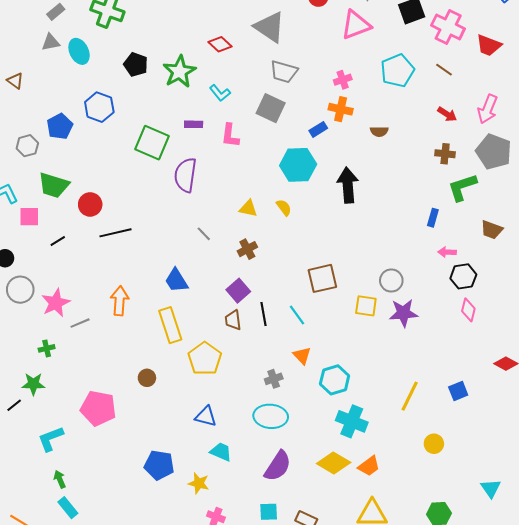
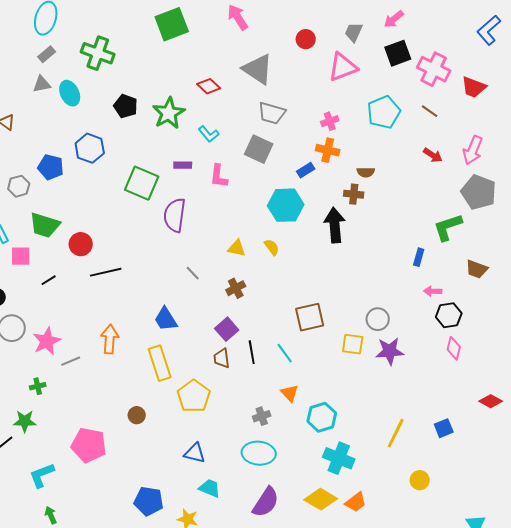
blue pentagon: (60, 126) -> (51, 167), turned -30
brown cross: (445, 154) -> (354, 194), moved

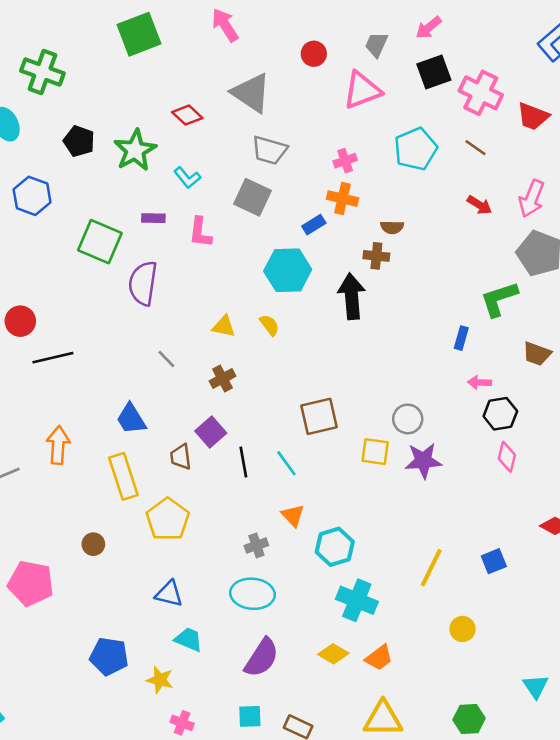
brown trapezoid: (222, 358) -> (181, 457), moved
yellow diamond: (321, 499) -> (333, 654), size x0.7

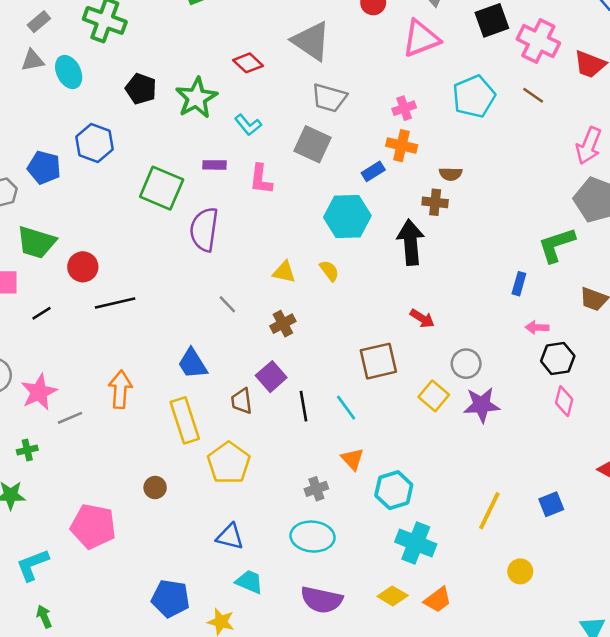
red arrow: (479, 205) -> (422, 318), moved
yellow square: (375, 452) -> (434, 396), turned 32
purple semicircle: (262, 658) -> (322, 600), turned 69

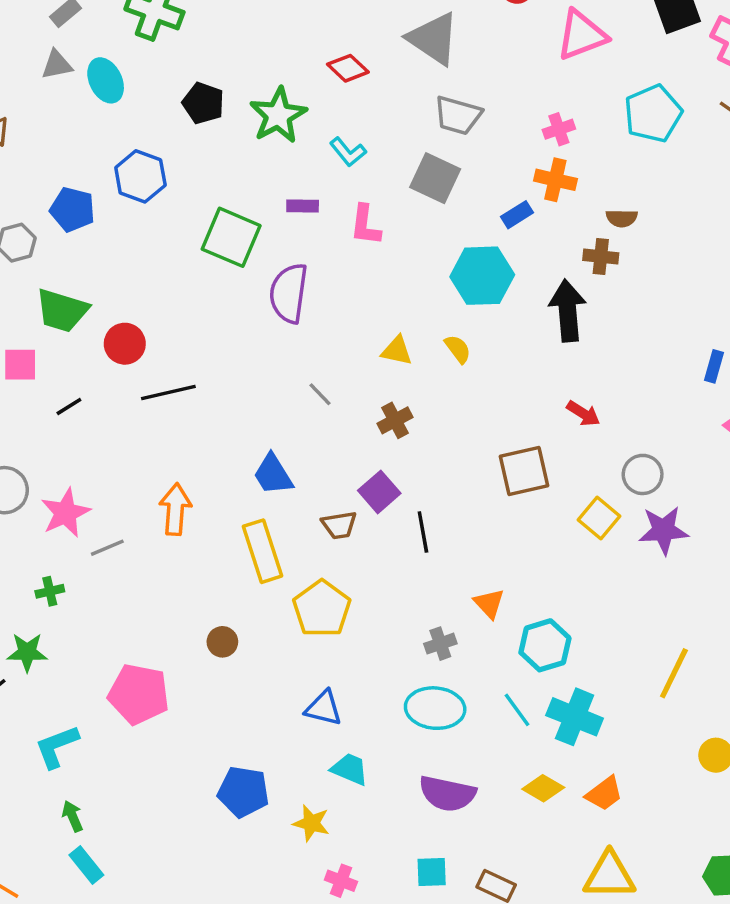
brown trapezoid: (242, 401) -> (339, 525), turned -92
cyan line: (346, 408) -> (517, 710), moved

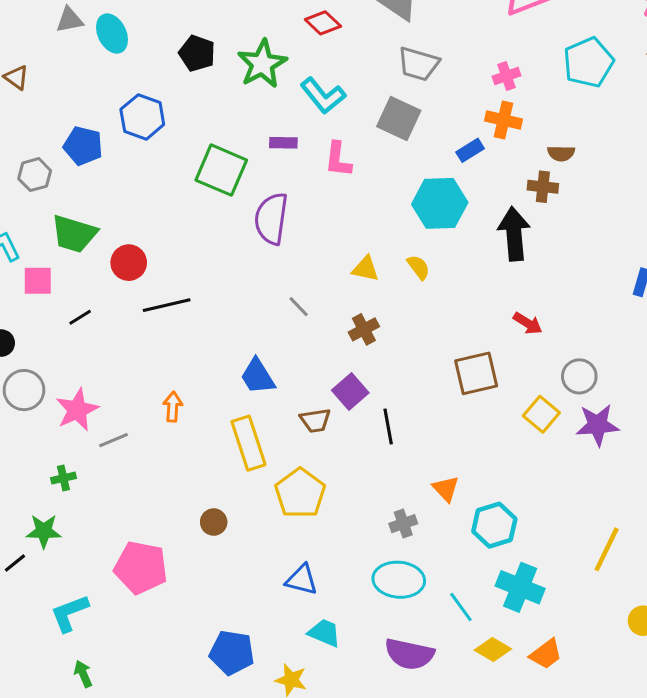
cyan L-shape: (348, 152) -> (323, 96), size x1.4
orange arrow: (175, 509) -> (173, 407), size x0.7
cyan line: (517, 710) -> (461, 607), moved

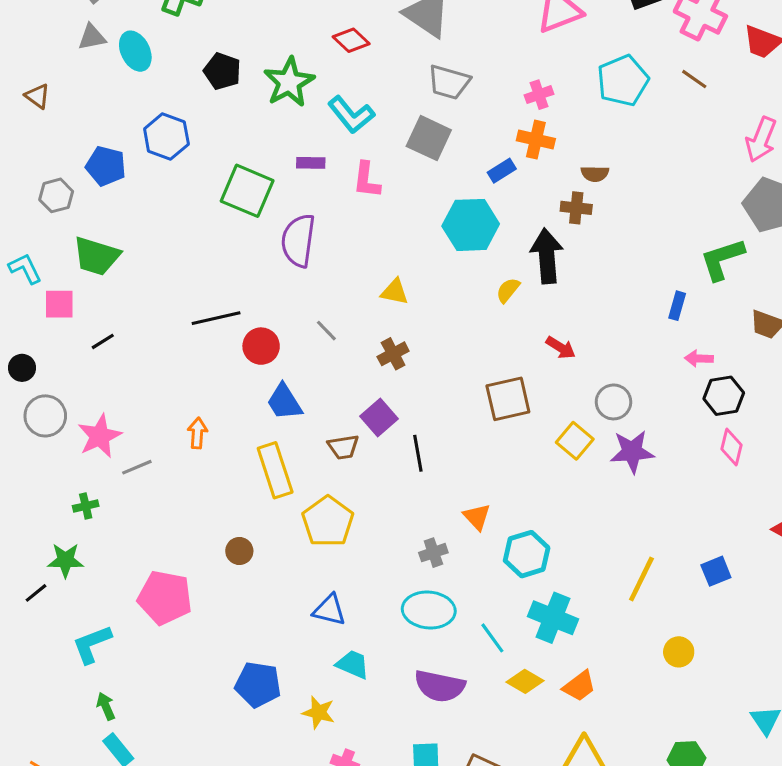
red circle: (129, 263) -> (261, 346), moved
yellow semicircle: (418, 267) -> (508, 290), moved, turned -104
black line: (167, 305) -> (216, 318), moved

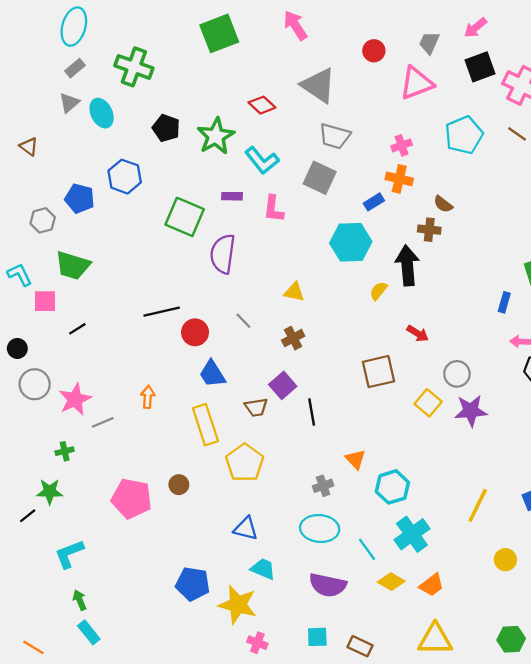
gray triangle: (92, 37) -> (69, 103), turned -30
brown semicircle: (595, 174) -> (443, 204), turned 36
pink pentagon: (165, 598) -> (132, 498), moved
cyan cross: (553, 618) -> (412, 534), turned 32
yellow star: (319, 712) -> (238, 605), size x1.6

